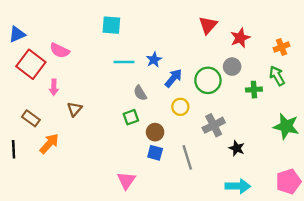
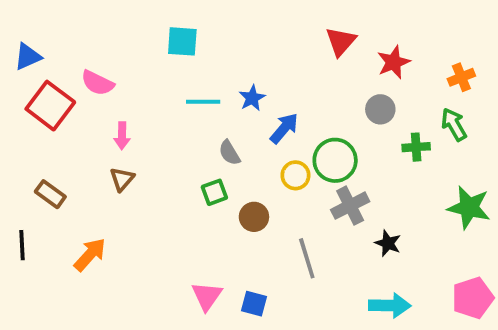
green circle: (208, 80) -> (335, 160), moved
pink arrow: (54, 87) -> (122, 136), moved
orange arrow: (49, 144) -> (90, 255), moved
blue square: (155, 153) -> (254, 304), moved

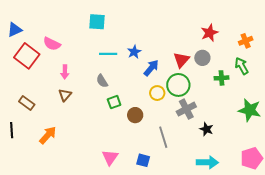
red triangle: (341, 41) -> (181, 60), moved
gray semicircle: (229, 153) -> (102, 81), moved
blue square: (254, 304) -> (143, 160), moved

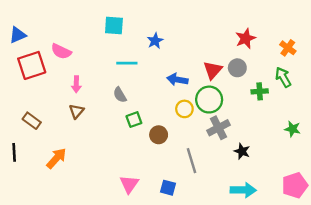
orange cross: (246, 41) -> (288, 48), turned -32
blue star: (134, 52) -> (155, 41), moved
red square: (27, 56) -> (32, 65), turned 35
blue arrow: (151, 68) -> (177, 80), turned -120
green star: (250, 110) -> (293, 129), size x0.6

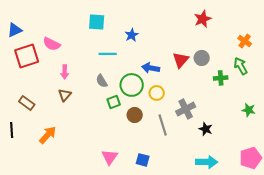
red star: (246, 38) -> (203, 19), moved
green circle: (209, 100) -> (132, 85), moved
gray line: (191, 161) -> (163, 125), moved

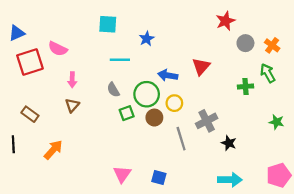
gray circle: (202, 58) -> (245, 43), moved
brown circle: (135, 115) -> (154, 118), moved

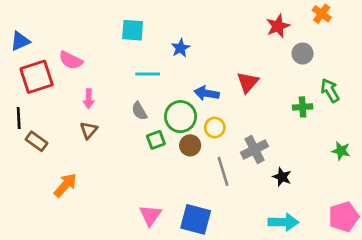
orange cross: (272, 45) -> (322, 14), moved
black line: (13, 144) -> (19, 118), moved
blue square: (159, 178) -> (196, 219), size x1.6

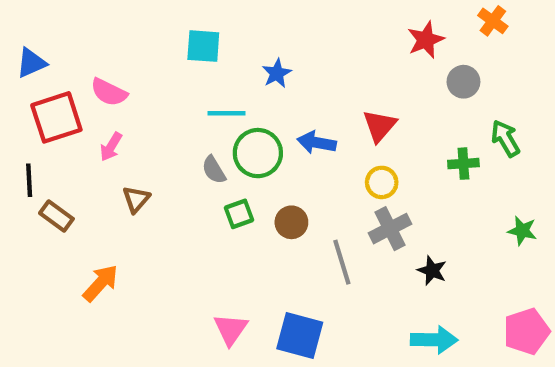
pink arrow: (89, 99) -> (111, 147), moved, turned 30
green circle: (181, 117) -> (258, 153), moved
yellow circle: (215, 128) -> (382, 182), moved

